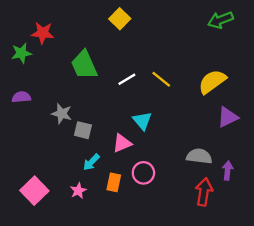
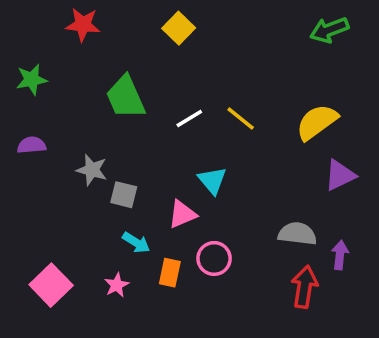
red star: (43, 33) -> (83, 25), moved
cyan arrow: (91, 162) -> (136, 243), turned -102

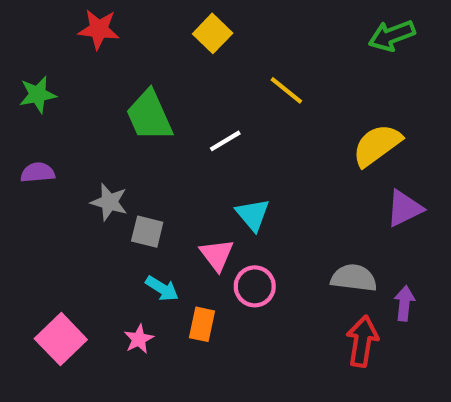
yellow line: (241, 119) -> (286, 90), moved
pink triangle: (182, 214) -> (217, 255), turned -44
pink circle: (214, 258) -> (255, 286), moved

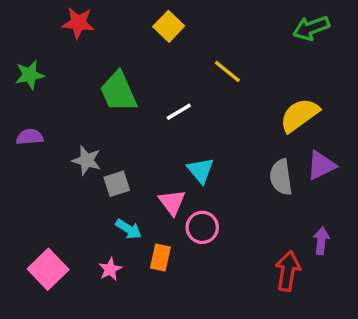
gray square: (147, 232) -> (117, 184), turned -32
gray semicircle: (354, 278) -> (281, 177), moved, turned -105

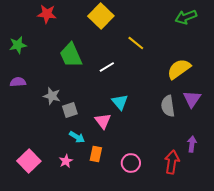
yellow square: (169, 26) -> (101, 16), size x1.4
purple triangle: (321, 165) -> (192, 99), turned -30
pink circle: (202, 227) -> (131, 163), moved

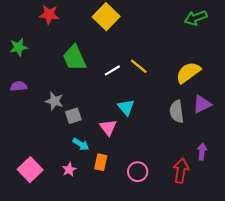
yellow line: (136, 43) -> (139, 66), moved
purple triangle: (192, 99) -> (202, 104), turned 30

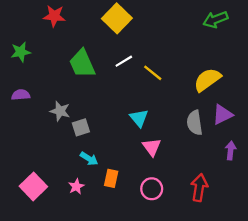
white line: (112, 70) -> (124, 61), moved
pink triangle: (108, 127) -> (152, 147), moved
purple arrow: (202, 152) -> (231, 151), moved

